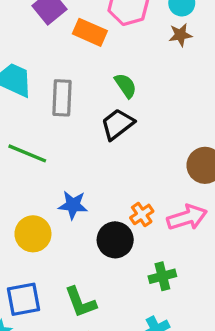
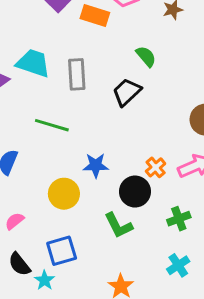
green semicircle: (126, 86) -> (146, 56), moved
green L-shape: (80, 302) -> (118, 225), moved

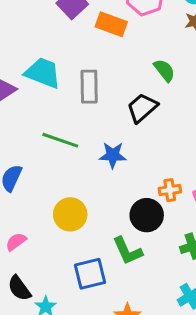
blue star: (96, 165) -> (113, 155), moved
orange cross: (156, 167) -> (170, 190), turned 30
blue square: (62, 251) -> (90, 274), moved

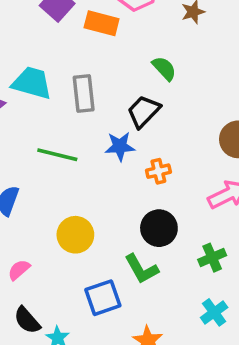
blue star: (113, 155) -> (120, 146), moved
orange cross: (170, 190) -> (158, 171), moved

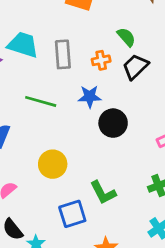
black trapezoid: (144, 111) -> (135, 67), moved
orange cross: (158, 171) -> (101, 60), moved
black circle: (159, 228) -> (113, 123), moved

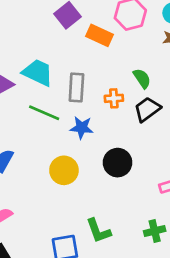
blue star: (90, 97) -> (82, 128), moved
green line: (41, 101) -> (44, 113), moved
yellow circle: (53, 164) -> (64, 170), moved

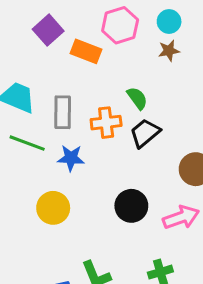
orange cross: (114, 98) -> (106, 123), size x1.4
black circle: (118, 163) -> (131, 206), moved

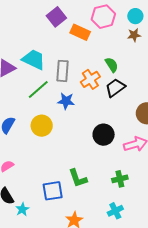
orange cross: (106, 123) -> (90, 79), turned -30
green line: (27, 143) -> (38, 90), turned -65
yellow circle: (53, 208) -> (42, 126), moved

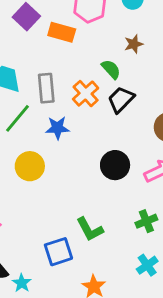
brown star: (134, 35) -> (134, 44), moved

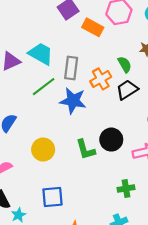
blue star: (57, 128) -> (73, 101), size x1.4
yellow circle: (30, 166) -> (43, 150), moved
green L-shape: (90, 229) -> (86, 150), moved

